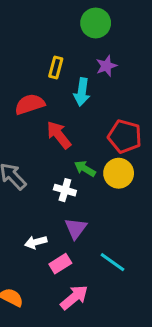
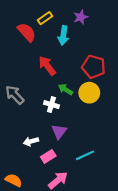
yellow rectangle: (56, 67) -> (45, 18), turned 40
red semicircle: (30, 104) -> (27, 32), moved, turned 66
cyan line: (112, 262) -> (85, 155), turned -60

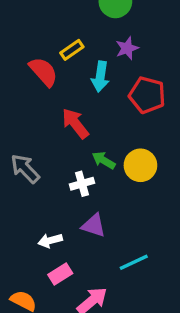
red pentagon: (94, 67) -> (147, 95), moved
white cross: (51, 105) -> (82, 184), turned -32
purple triangle: (59, 132) -> (94, 225), turned -49
pink rectangle: (48, 156) -> (60, 274), moved

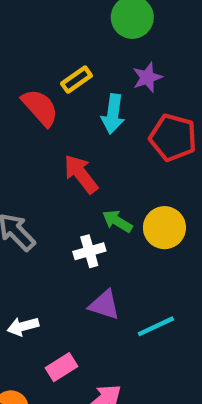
white arrow: (50, 241) -> (23, 326), moved
cyan line: (134, 262) -> (156, 326), moved

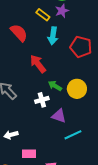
purple star: (147, 77) -> (62, 11), moved
yellow rectangle: (76, 80) -> (43, 15), moved, turned 72
purple triangle: (104, 305) -> (59, 116), moved
pink rectangle: (61, 367) -> (29, 154), turned 32

